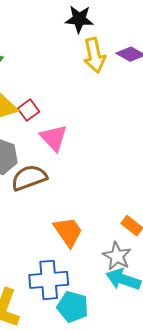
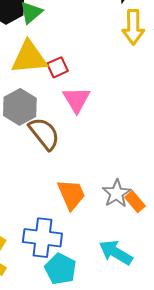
brown semicircle: (29, 178) -> (44, 134), turned 60
gray star: (117, 256) -> (117, 193), moved

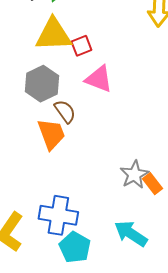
pink triangle: (76, 100) -> (99, 79), turned -40
brown semicircle: (44, 134) -> (65, 111), size x0.7
orange trapezoid: (71, 194) -> (51, 134), moved

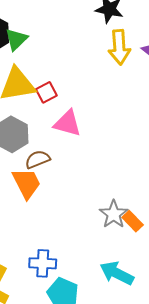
brown semicircle: (65, 111) -> (38, 159), turned -70
blue cross: (58, 215) -> (43, 263), size x0.7

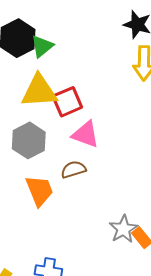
red square: (46, 92) -> (67, 102), size x1.4
brown semicircle: (38, 159) -> (73, 169), moved

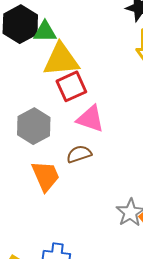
green triangle: (42, 46) -> (45, 32), turned 40
yellow triangle: (39, 91) -> (61, 60), moved

